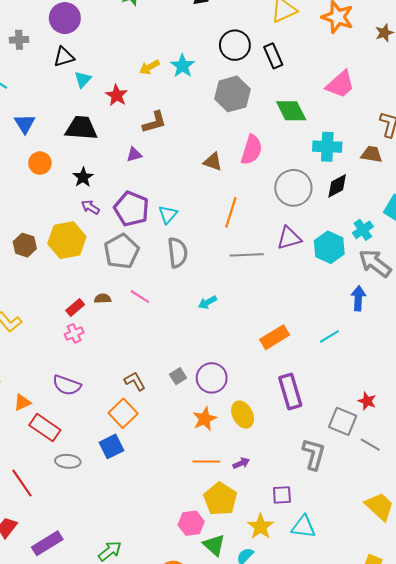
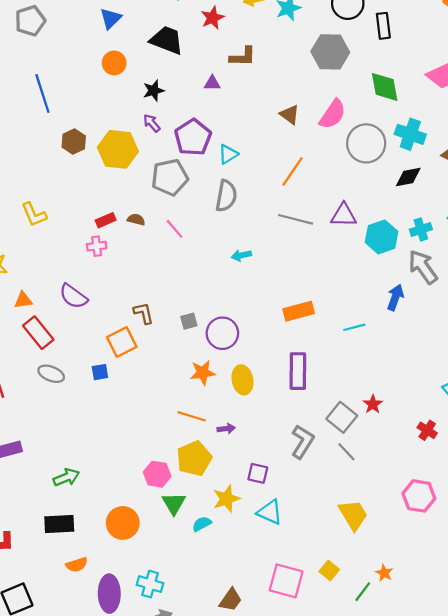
gray circle: (293, 188) -> (366, 143), moved
gray line: (370, 445) -> (346, 452), moved
blue square: (111, 446) -> (100, 372), size x0.7

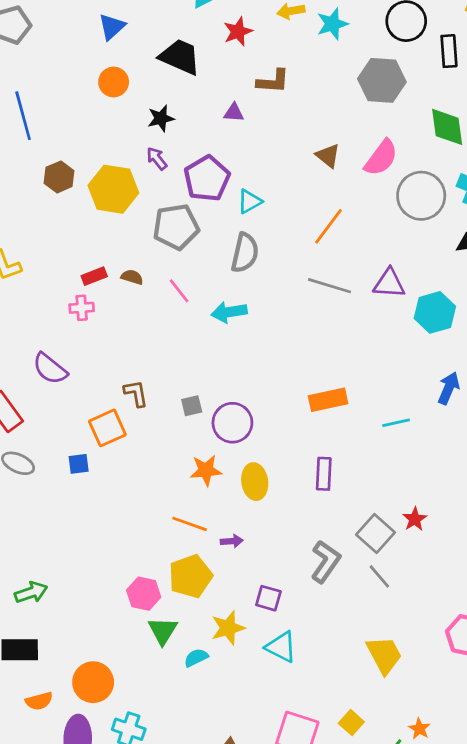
cyan arrow: (241, 255) -> (229, 312), moved, size x1.4
purple rectangle: (298, 371) -> (324, 474), size x0.7
orange circle: (123, 523) -> (93, 682), moved

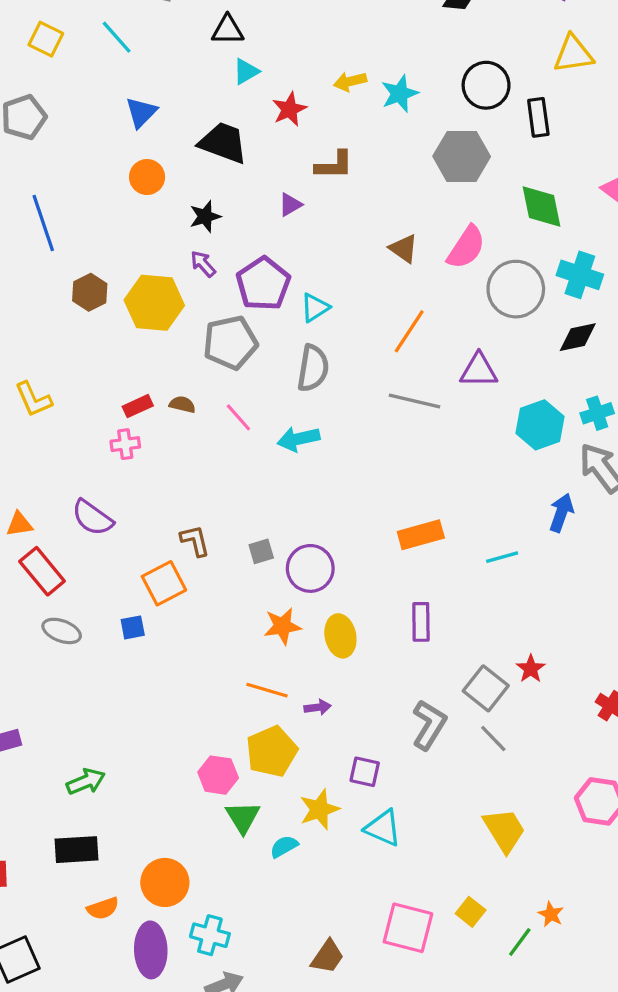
purple triangle: (234, 113) -> (290, 205), turned -30
purple triangle: (389, 283) -> (479, 370), moved

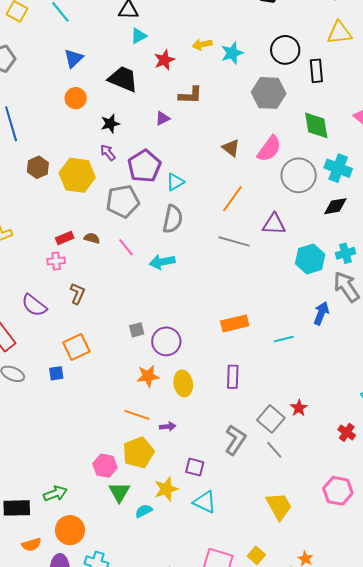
brown L-shape: (195, 541) -> (77, 294), moved, turned 35
green arrow: (86, 782) -> (55, 494), moved

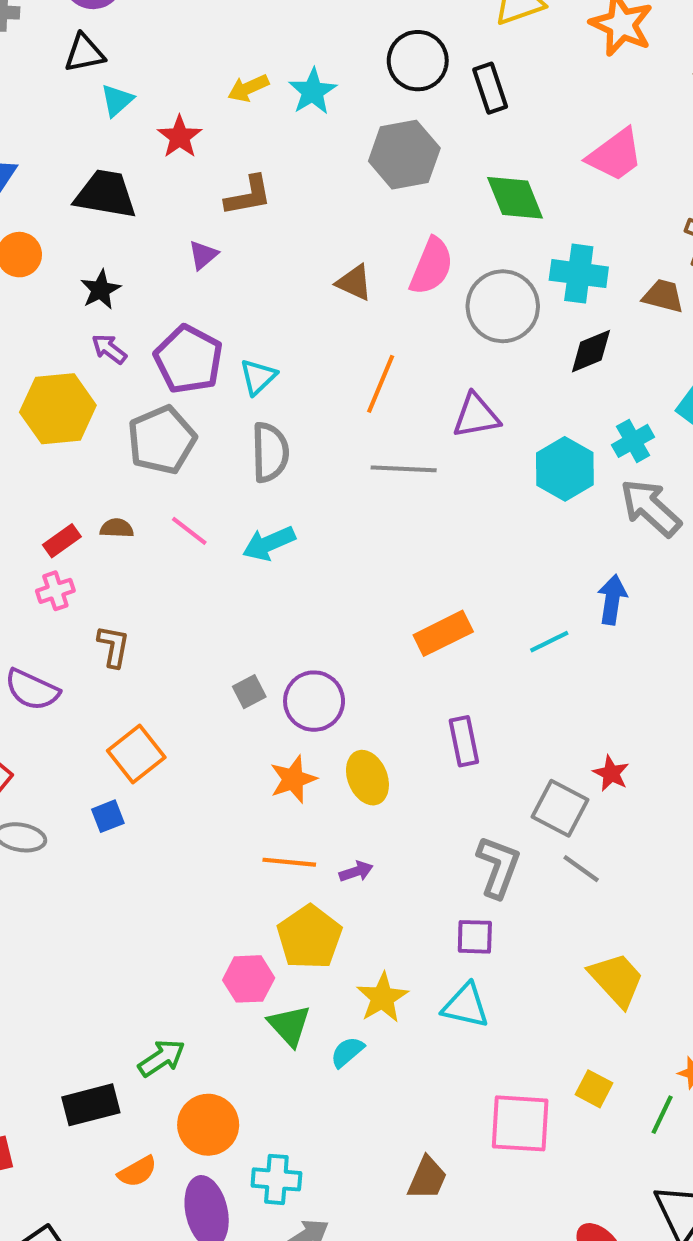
blue arrow: (321, 313) -> (612, 600), moved
purple square: (195, 467) -> (475, 937), moved

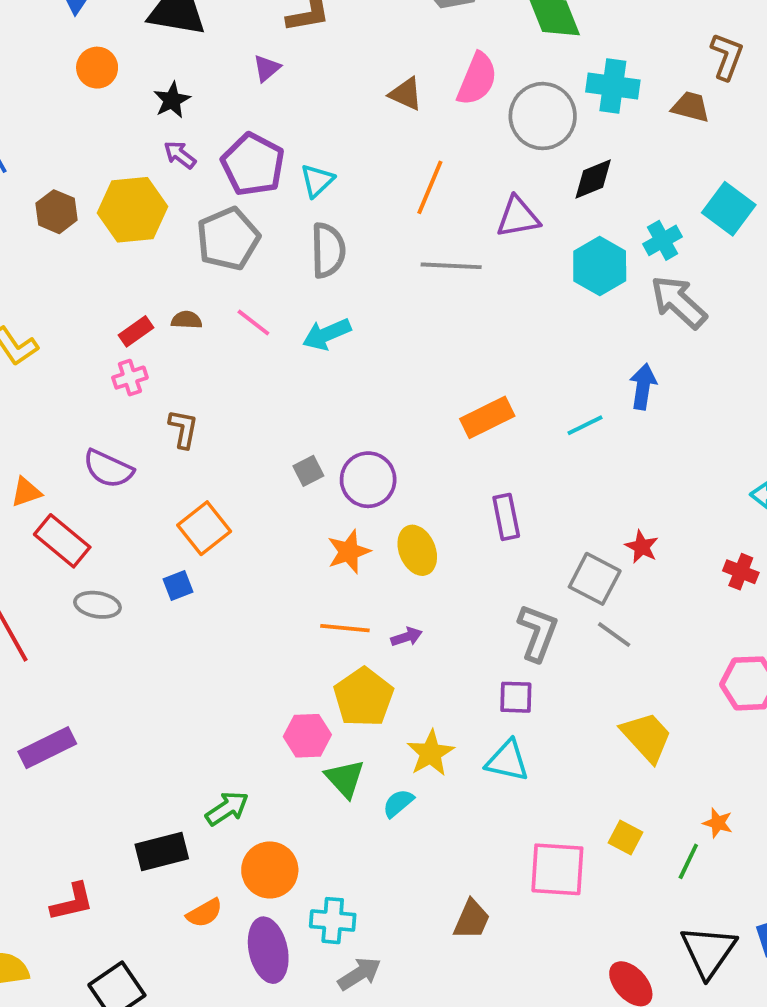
black diamond: (591, 351) -> (593, 179), moved

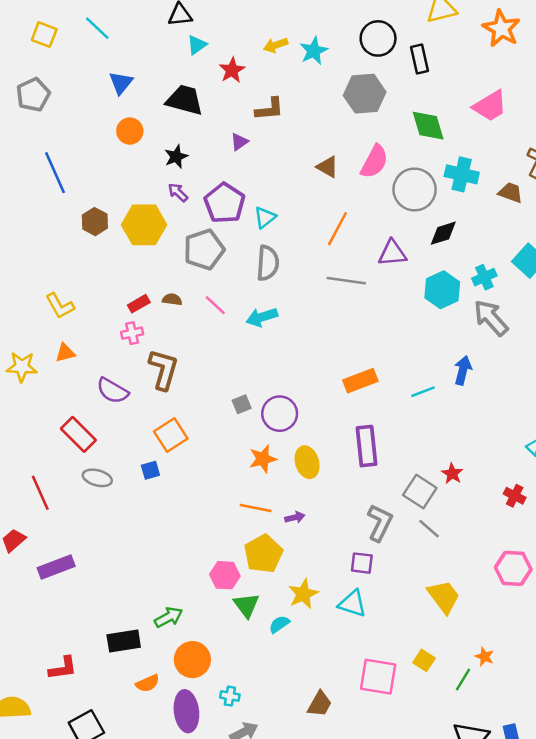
brown L-shape: (183, 429) -> (163, 369), size x1.6
orange triangle: (26, 492) -> (65, 353), moved
purple rectangle: (506, 517) -> (366, 446), size x1.4
cyan cross: (333, 921) -> (230, 696), size x0.7

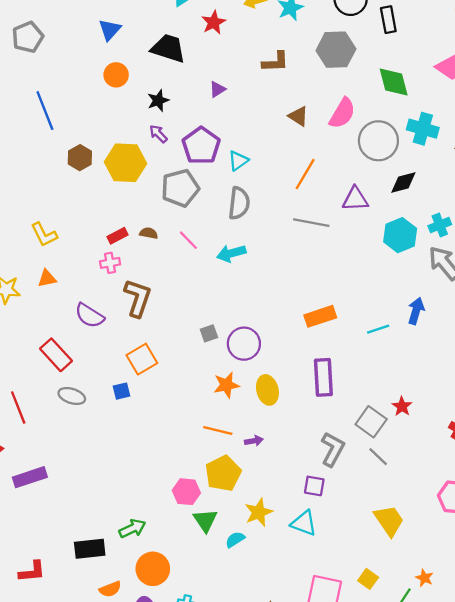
brown L-shape: (269, 109) -> (275, 62), moved

